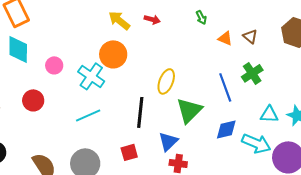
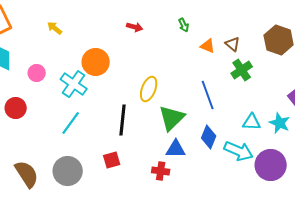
yellow arrow: (119, 20) -> (55, 28), moved, size x0.7
green cross: (252, 73) -> (242, 70), moved
cyan line: (88, 115) -> (71, 123), turned -30
blue diamond: (226, 129) -> (209, 137), turned -55
blue triangle: (168, 141) -> (176, 149), moved, turned 45

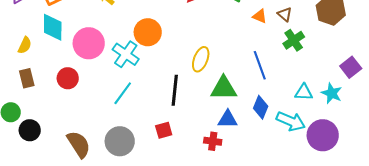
pink circle: (37, 73) -> (89, 43), size x1.8
green triangle: (172, 118) -> (224, 88), turned 44

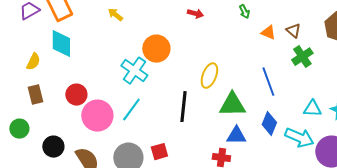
pink circle: (89, 43) -> (97, 116), moved
black circle: (30, 130) -> (53, 147), moved
red square: (164, 130) -> (159, 152), moved

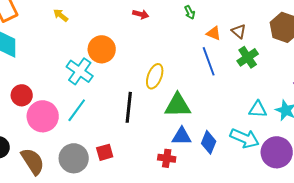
blue line: (268, 82) -> (209, 61), moved
blue diamond: (269, 124) -> (209, 142), moved

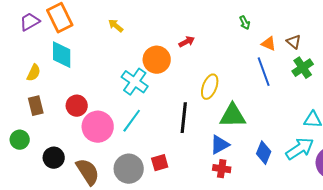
red arrow: (141, 14) -> (187, 42), moved, turned -42
blue triangle: (182, 136) -> (220, 145), moved, turned -30
cyan arrow: (245, 138) -> (300, 149), turned -56

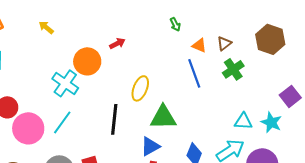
brown triangle: (294, 42) -> (224, 43), turned 42

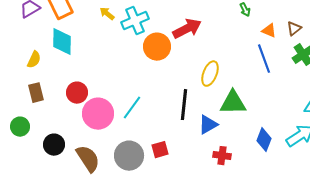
yellow arrow: (46, 27) -> (107, 14), moved
red arrow: (117, 43) -> (187, 29), size x1.8
cyan cross: (65, 83) -> (135, 21), moved, turned 32
blue triangle: (150, 146) -> (208, 125), moved

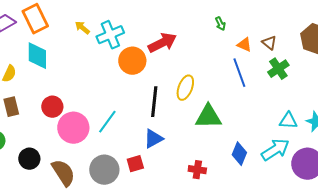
brown triangle: (294, 29) -> (269, 43), turned -42
black line: (184, 105) -> (154, 102), moved
blue triangle: (208, 125) -> (153, 139), moved

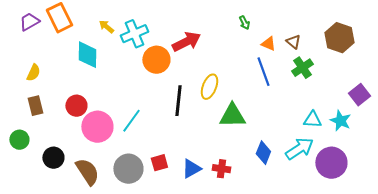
cyan diamond: (37, 56) -> (87, 55), moved
blue triangle: (153, 139) -> (191, 169), moved

